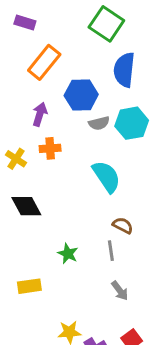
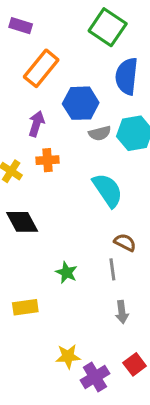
gray arrow: (120, 291) -> (122, 312), turned 30

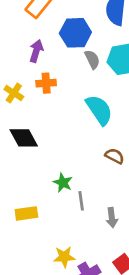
gray semicircle: (100, 133) -> (92, 59), turned -102
gray line: (112, 269) -> (81, 201), moved

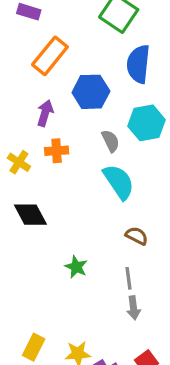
gray semicircle: (92, 59) -> (111, 141), moved
gray line: (81, 201) -> (129, 278), moved
yellow rectangle: (26, 213) -> (34, 347), moved, turned -55

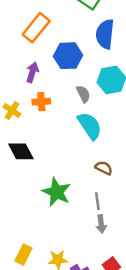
green star: (76, 267) -> (57, 192), size x1.6

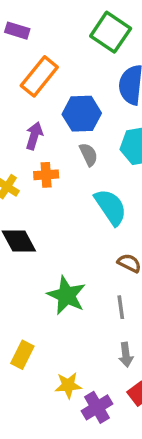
gray semicircle: (83, 94) -> (89, 154), moved
gray arrow: (101, 224) -> (126, 355), moved
yellow rectangle: (23, 255) -> (22, 355), moved

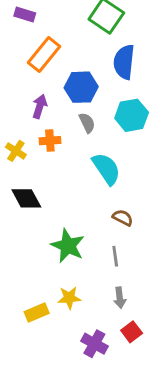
yellow rectangle: (22, 355) -> (37, 313), moved, turned 40
yellow star: (68, 385) -> (69, 298), moved
purple cross: (97, 407) -> (94, 344), turned -30

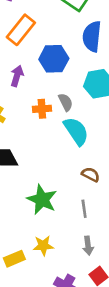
gray semicircle: (87, 123) -> (66, 102), moved
orange cross: (50, 141) -> (42, 109), moved

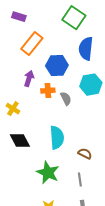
orange cross: (42, 109) -> (48, 91), moved
cyan semicircle: (76, 131) -> (57, 138), moved, turned 30

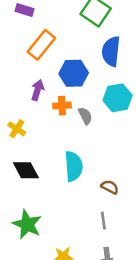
green star: (48, 173) -> (27, 224), moved

